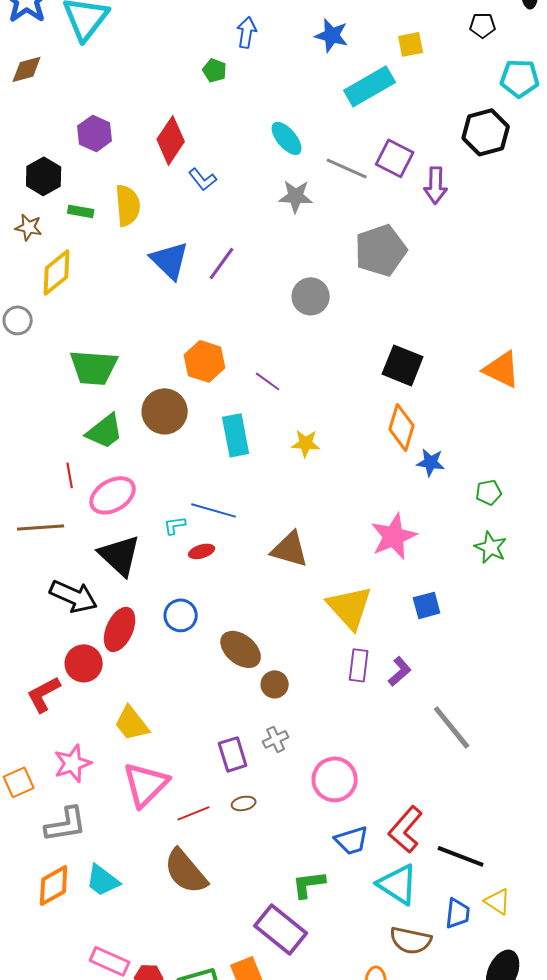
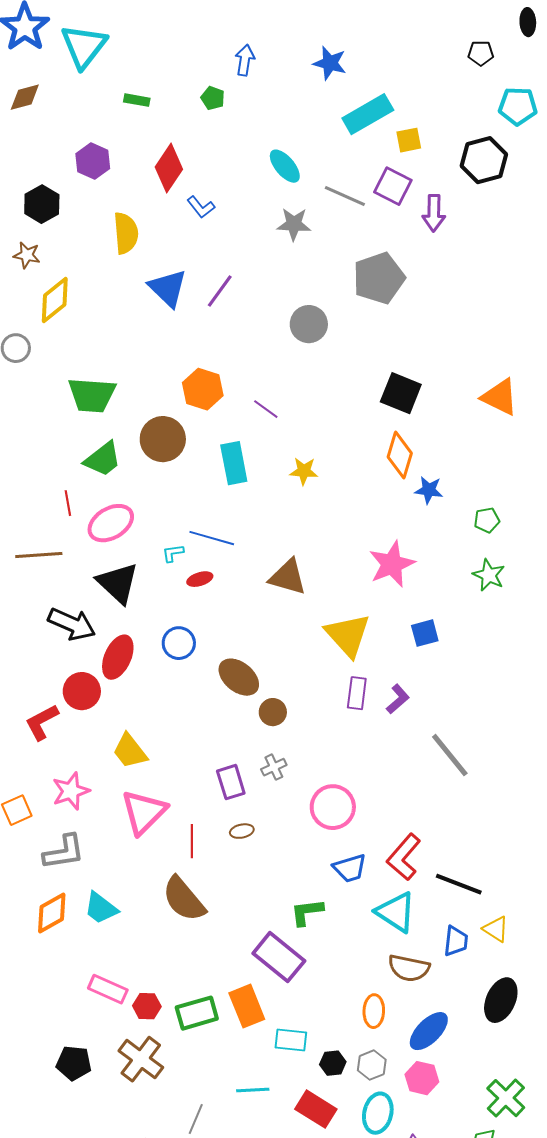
yellow square: (411, 44) -> (409, 140), moved
green rectangle: (81, 211) -> (137, 100), moved
red line: (194, 813) -> (192, 841), turned -68

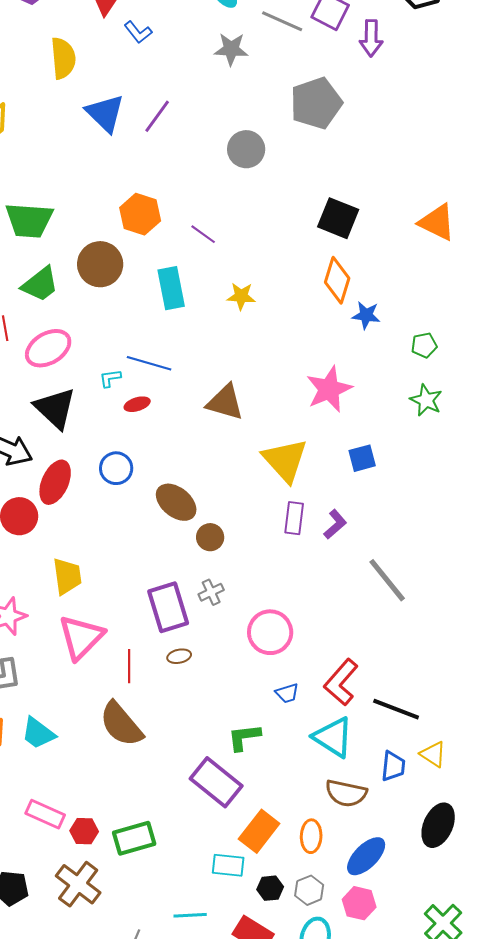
yellow trapezoid: (130, 751) -> (67, 576), turned -150
purple rectangle: (231, 782) -> (168, 607), size x1.4
blue trapezoid: (350, 868) -> (287, 693), size x0.7
orange rectangle: (247, 1006) -> (259, 831), moved, turned 60

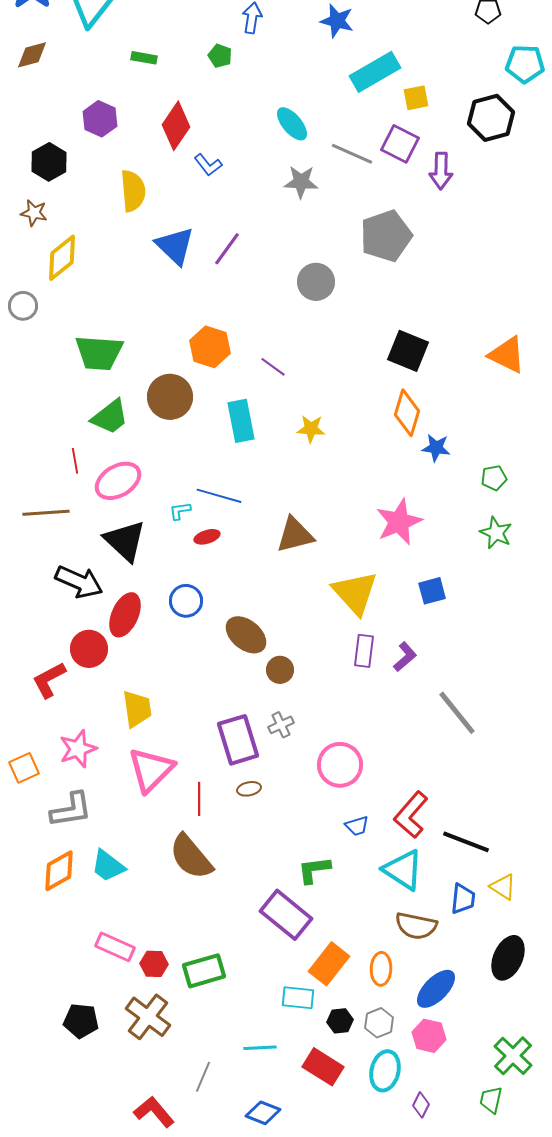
brown triangle: (225, 402) -> (295, 535), turned -30

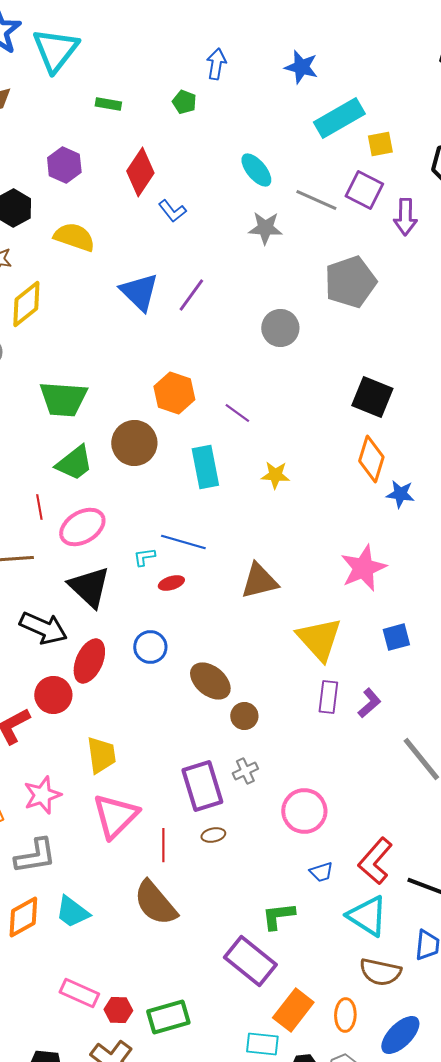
yellow semicircle: (133, 191) -> (74, 237), moved, turned -66

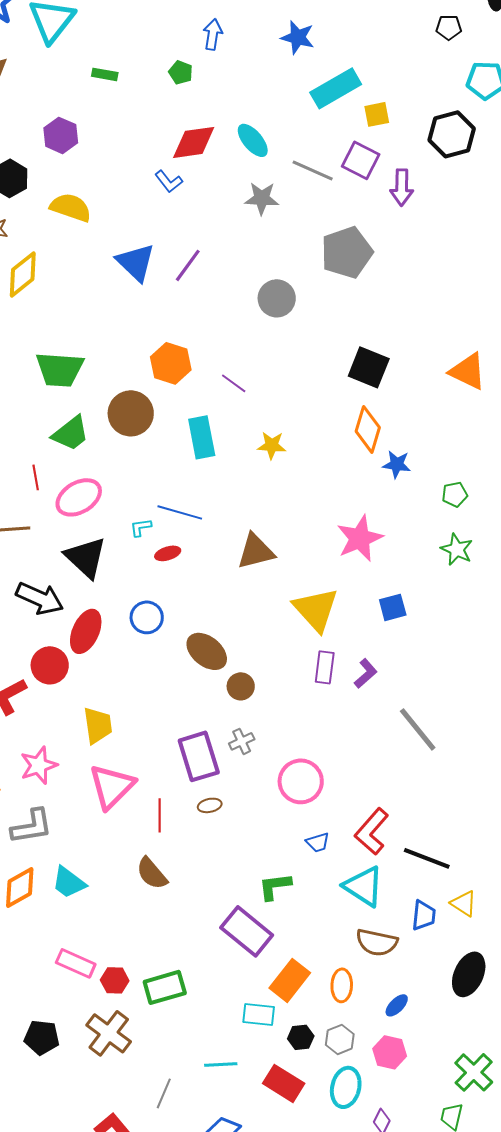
red diamond: (140, 172) -> (194, 142), moved, turned 48
brown semicircle: (155, 903) -> (152, 873), size x0.7
blue ellipse: (400, 1035) -> (397, 1005), size x0.6

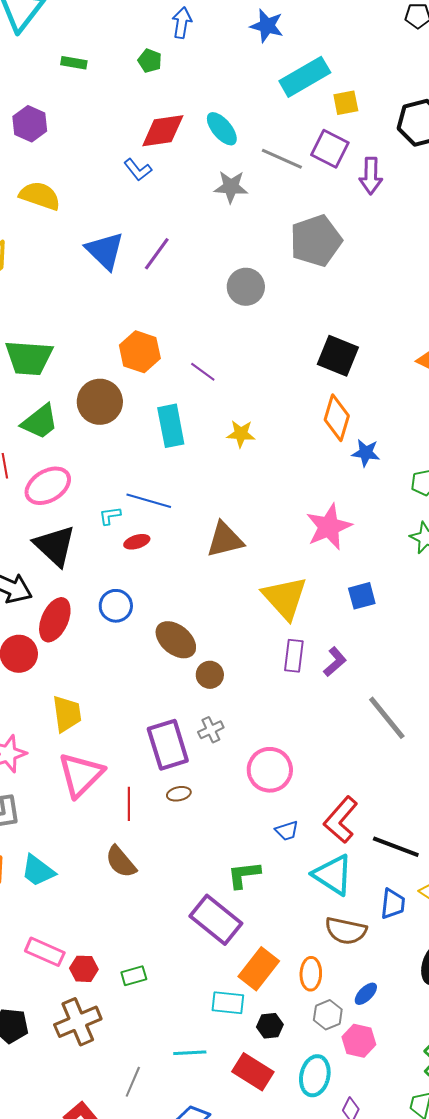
green rectangle: (165, 987) -> (134, 976), size x0.6
brown cross: (109, 1033) -> (78, 1022), turned 30
gray hexagon: (340, 1039) -> (328, 1015), moved

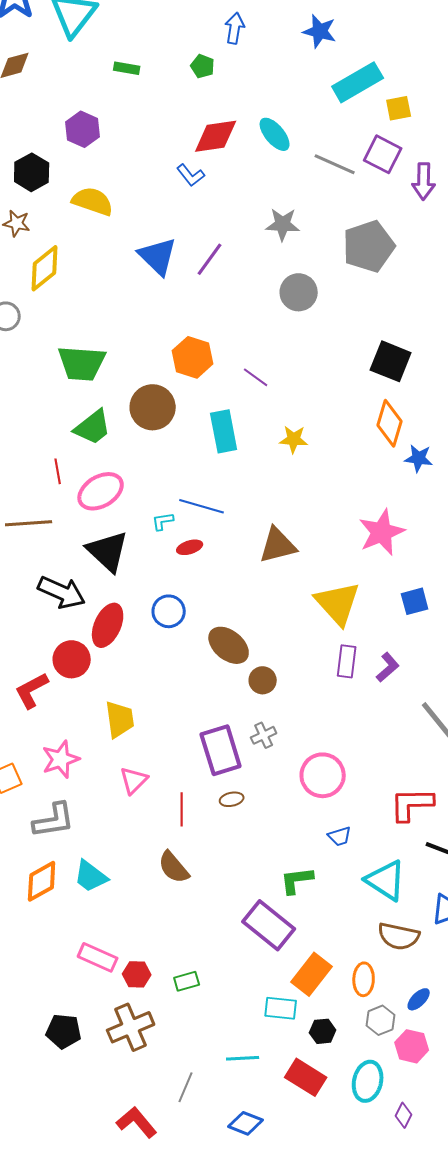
gray star: (231, 187) -> (283, 224), moved
pink triangle: (81, 775) -> (134, 780), size x0.6
red L-shape: (341, 820) -> (412, 804), moved, turned 48

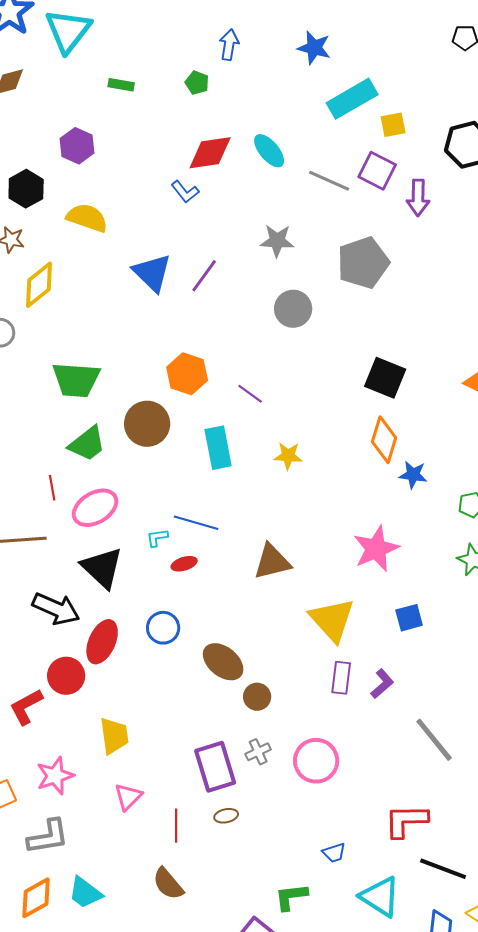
pink circle: (323, 775) -> (316, 761), moved

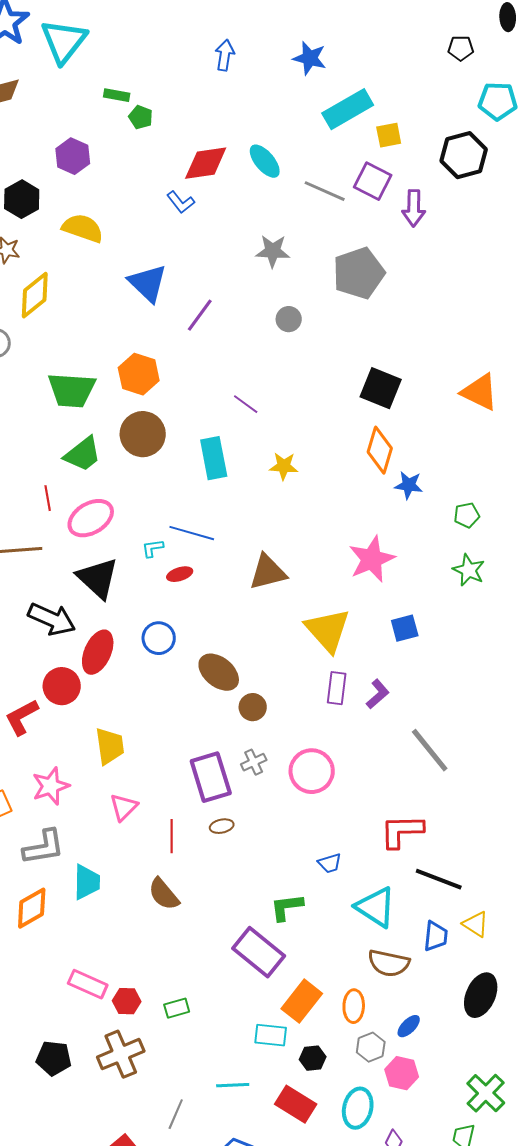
green pentagon: (197, 83) -> (141, 117), moved
purple line: (204, 276) -> (200, 315), moved
gray circle: (293, 309) -> (289, 319), size x0.7
orange hexagon: (187, 374) -> (139, 374), moved
cyan trapezoid: (85, 893) -> (87, 882), moved, turned -126

